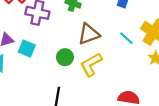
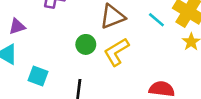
cyan square: (27, 49) -> (38, 76), moved

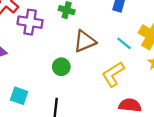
yellow L-shape: (116, 52) -> (113, 74), moved

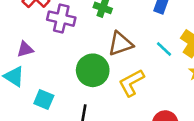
green circle: (61, 67) -> (93, 70), size x1.6
yellow L-shape: (113, 74) -> (131, 83), moved

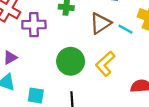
brown triangle: (121, 44) -> (100, 23), moved

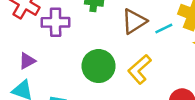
cyan line: (126, 29) -> (164, 29), turned -56

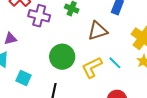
cyan line: (164, 29) -> (115, 63), moved, turned 56

